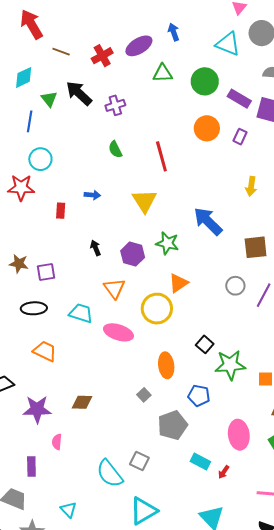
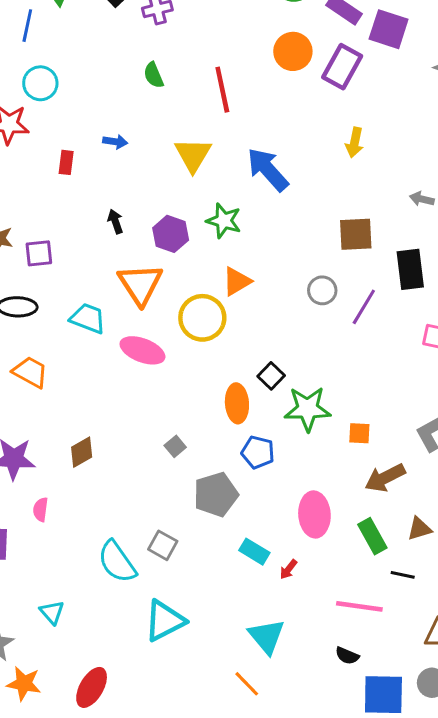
purple rectangle: (240, 137) -> (342, 67), size x1.8
blue arrow: (208, 221) -> (268, 170), moved
orange triangle: (114, 288) -> (140, 284), size x1.4
orange ellipse: (166, 365) -> (237, 403), moved
brown diamond: (82, 402) -> (82, 452), turned -35

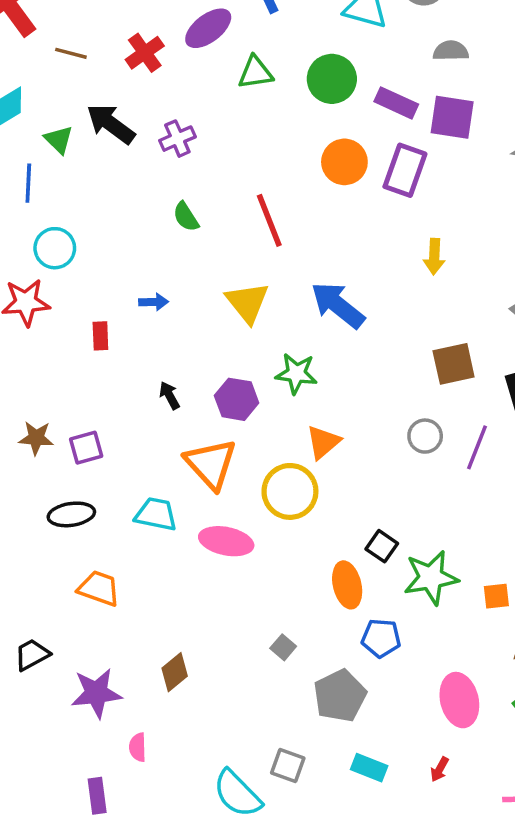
cyan rectangle: (254, 552) -> (369, 768), moved

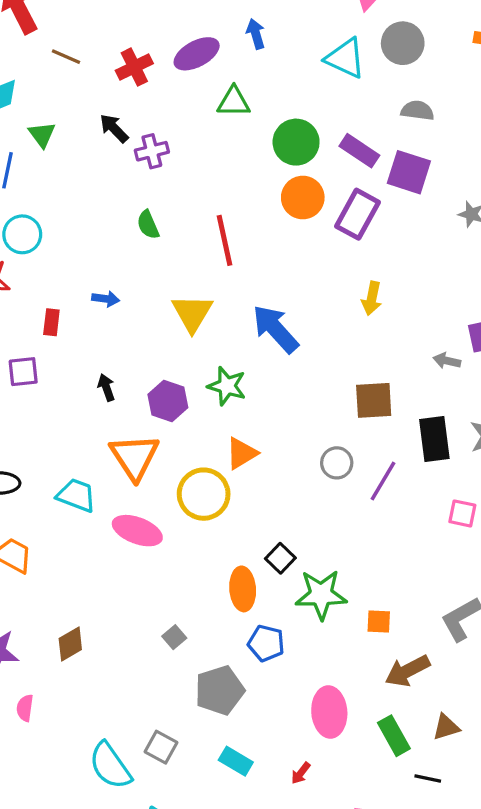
green circle: (332, 79) -> (296, 142), moved
black arrow: (111, 124) -> (114, 128), moved, size x0.7
purple square: (86, 448) -> (23, 372), moved

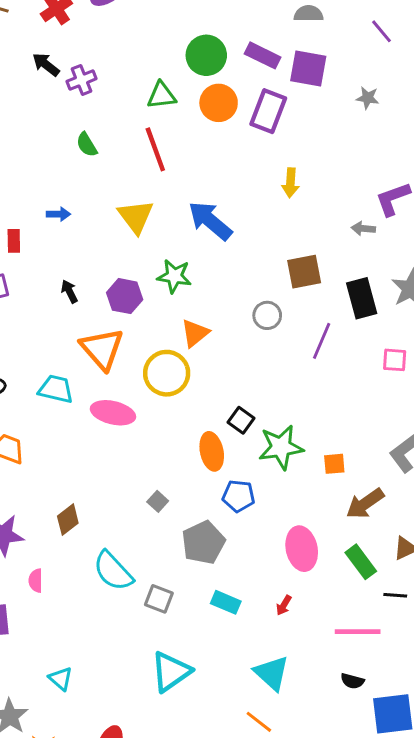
green triangle: (234, 102) -> (162, 95), moved
gray circle: (337, 463) -> (267, 315), moved
cyan semicircle: (110, 766) -> (113, 571), moved

